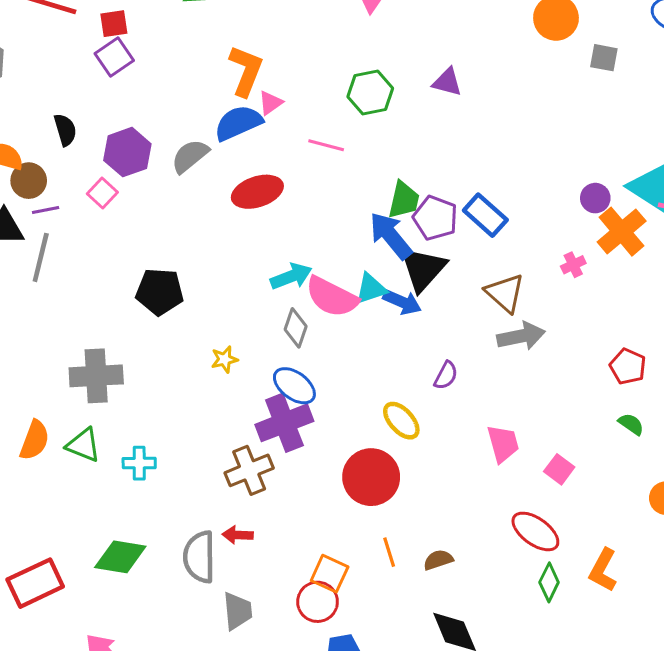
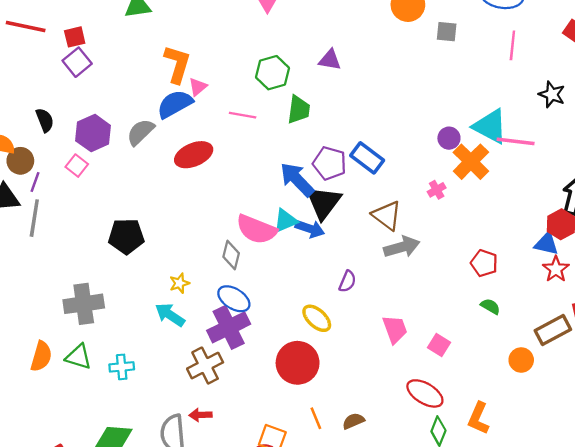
green trapezoid: (404, 200) -> (299, 110), moved
purple line: (46, 210) -> (35, 182), turned -54
cyan arrow: (291, 276) -> (170, 315), moved, turned -120

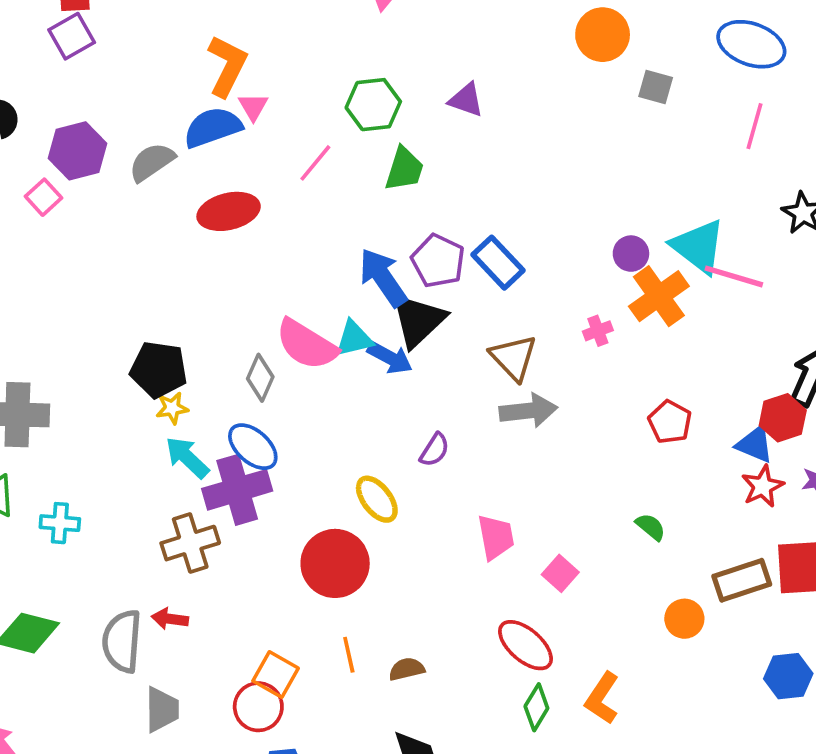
pink triangle: (198, 87) -> (253, 107), turned -30
pink line: (243, 115) -> (315, 163), turned -70
black pentagon: (126, 236) -> (159, 369), moved
red pentagon: (484, 263) -> (670, 422), moved
cyan arrow: (170, 315) -> (187, 458), moved

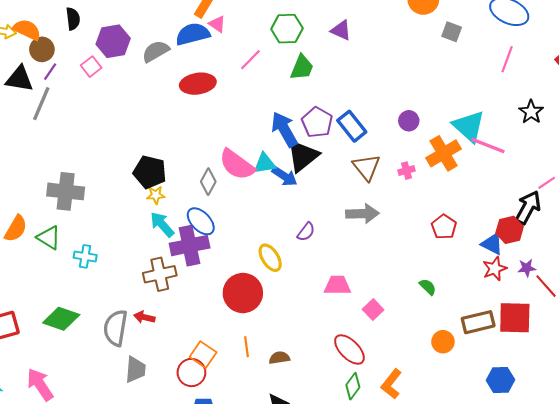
pink triangle: (253, 107) -> (217, 24), turned -30
purple circle: (631, 254) -> (409, 121), moved
brown triangle: (514, 358) -> (366, 167), moved
pink trapezoid: (496, 537) -> (337, 285), turned -84

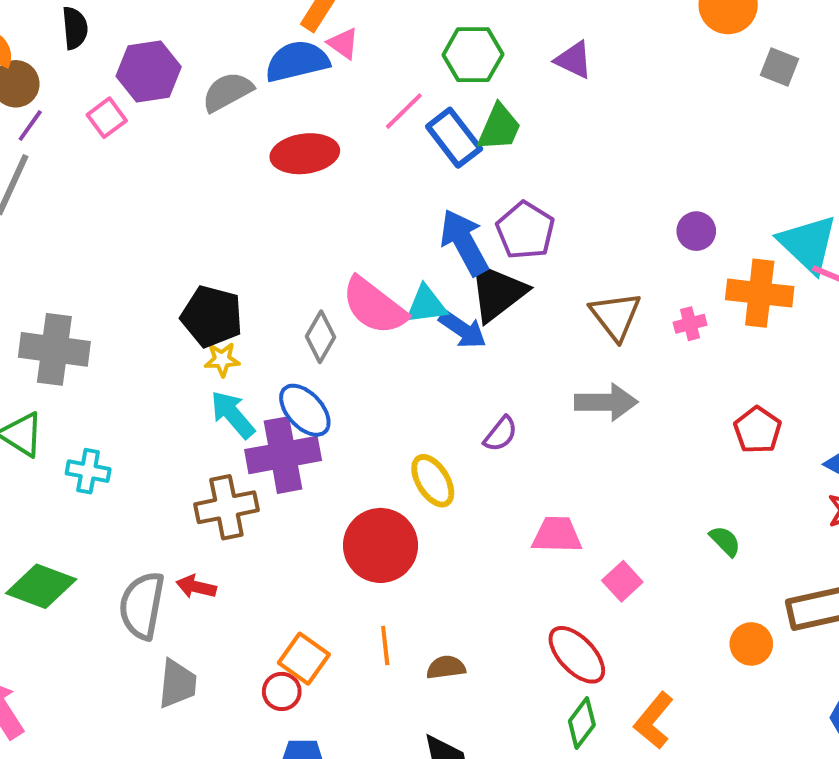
blue rectangle: (352, 126) -> (454, 138), moved
orange cross: (444, 153) -> (760, 293), turned 36
red circle: (191, 373) -> (282, 691), size x0.7

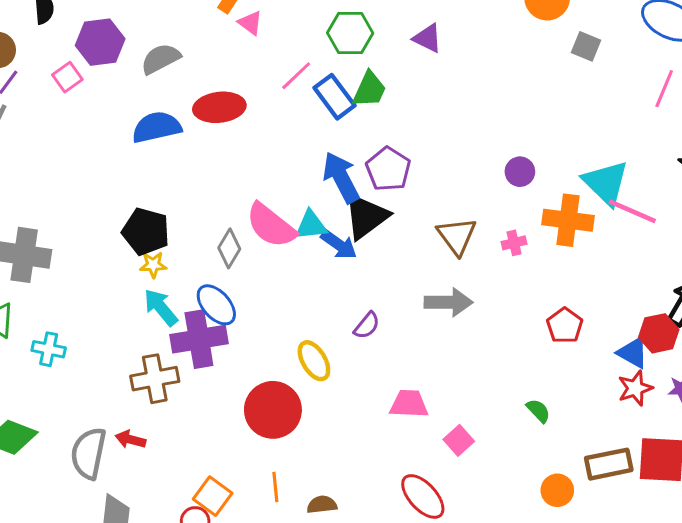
blue semicircle: (297, 61) -> (157, 127), moved

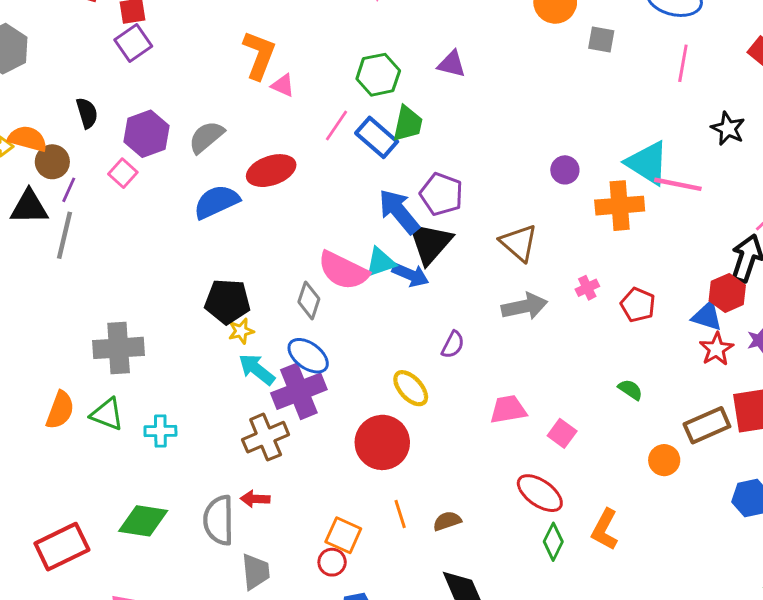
pink cross: (514, 243) -> (587, 288), moved

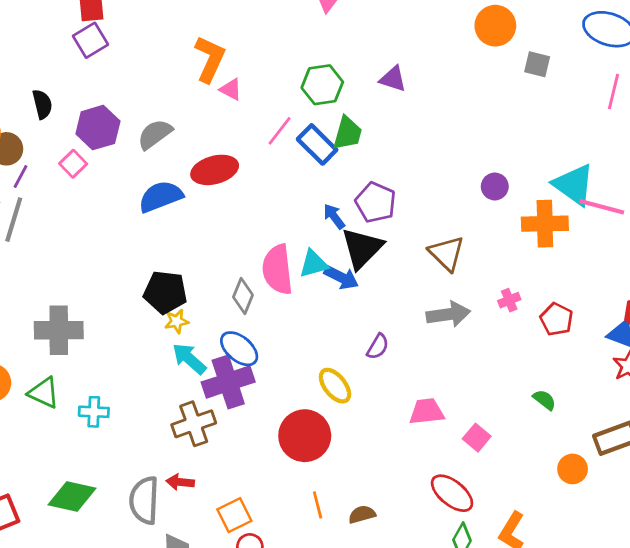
blue arrow: (399, 212) -> (334, 216), size x0.6
pink semicircle: (343, 270) -> (278, 269), turned 54
orange square: (343, 535) -> (234, 515), moved, turned 36

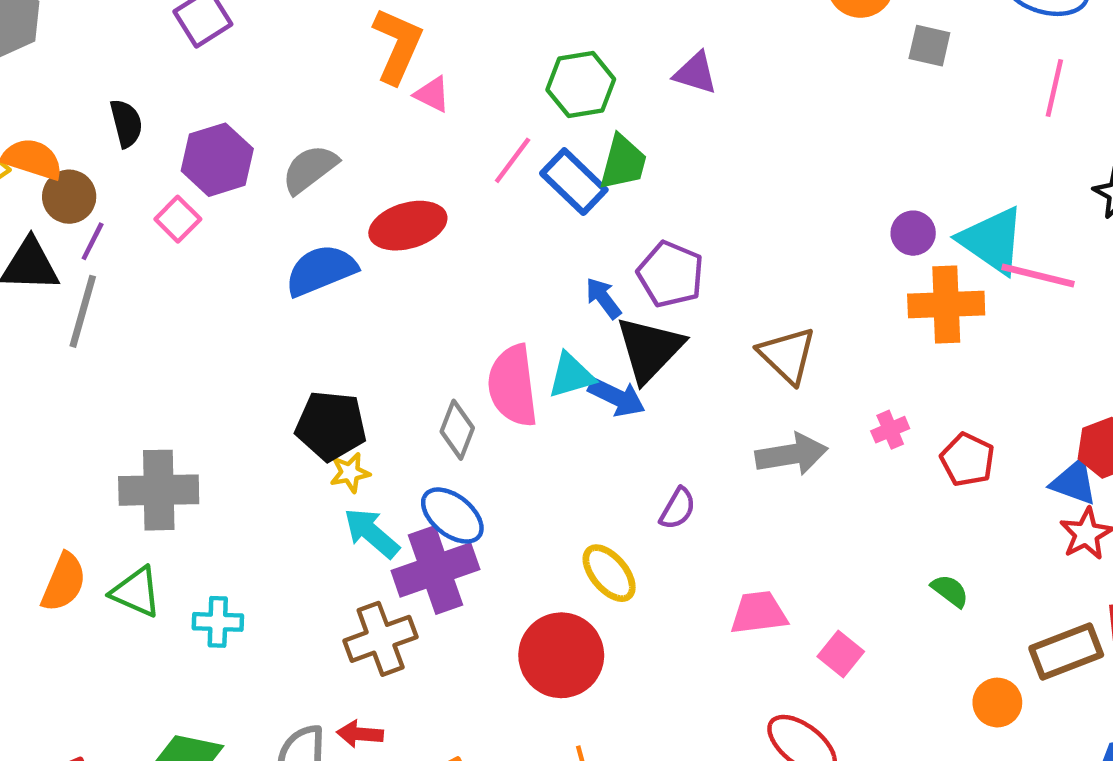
purple circle: (495, 186) -> (913, 233), moved

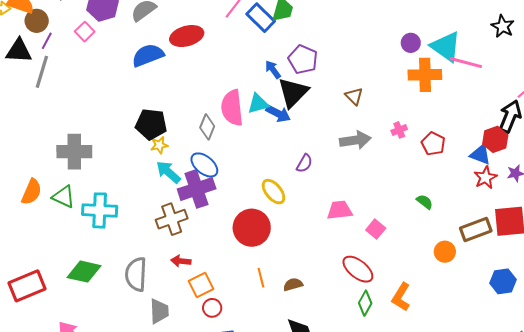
brown triangle: (787, 355) -> (354, 96), size x0.7
cyan cross: (218, 622) -> (100, 210), size x1.6
red arrow: (360, 734) -> (181, 261), moved

